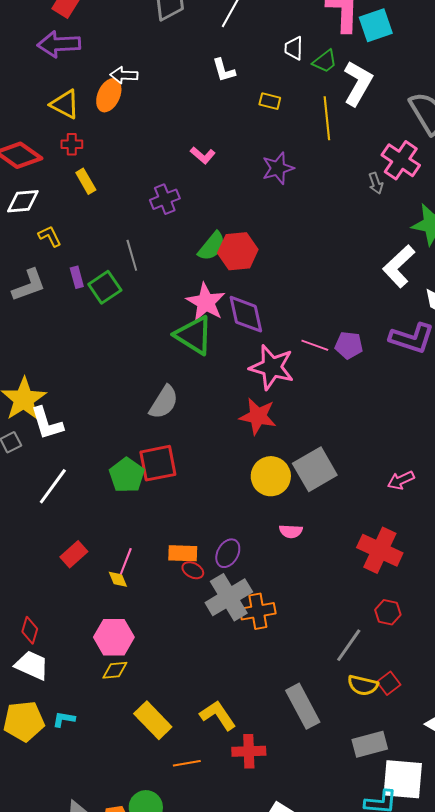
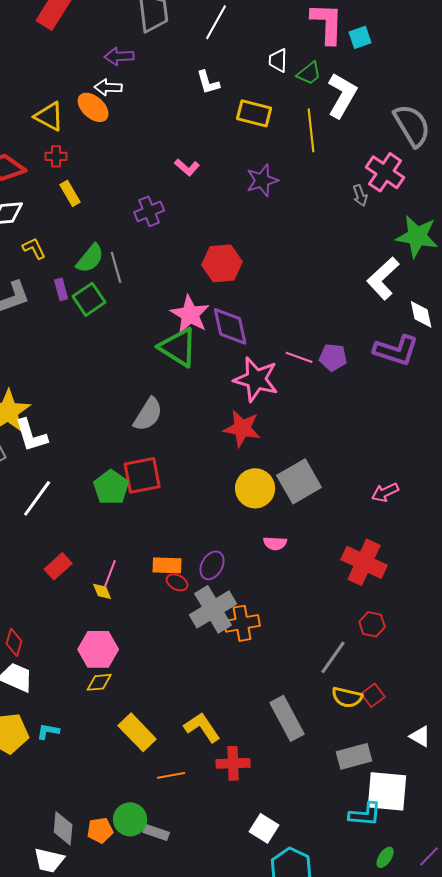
cyan square: (376, 25) -> (360, 37), size x0.7
purple arrow: (59, 44) -> (119, 56), moved, size x0.7
orange ellipse: (109, 95) -> (93, 107), turned -72
yellow rectangle: (270, 101) -> (254, 113), size x1.6
green semicircle: (212, 246) -> (90, 258), moved

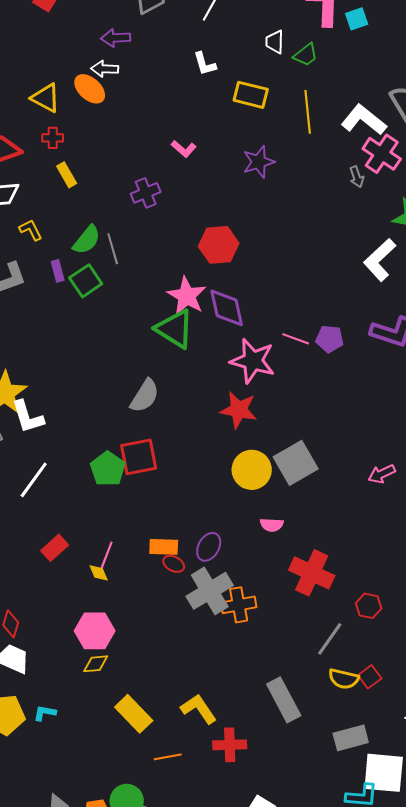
white L-shape: (342, 95) -> (364, 120), moved, turned -81
red cross: (364, 562) -> (312, 573), moved

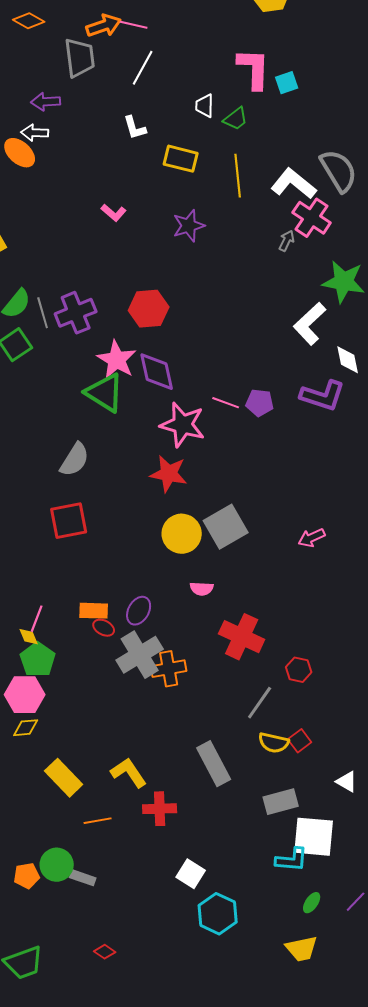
gray arrow: (357, 177) -> (287, 241), turned -135
purple cross: (146, 193) -> (76, 313), moved, size x1.4
green pentagon: (108, 469) -> (38, 660), moved

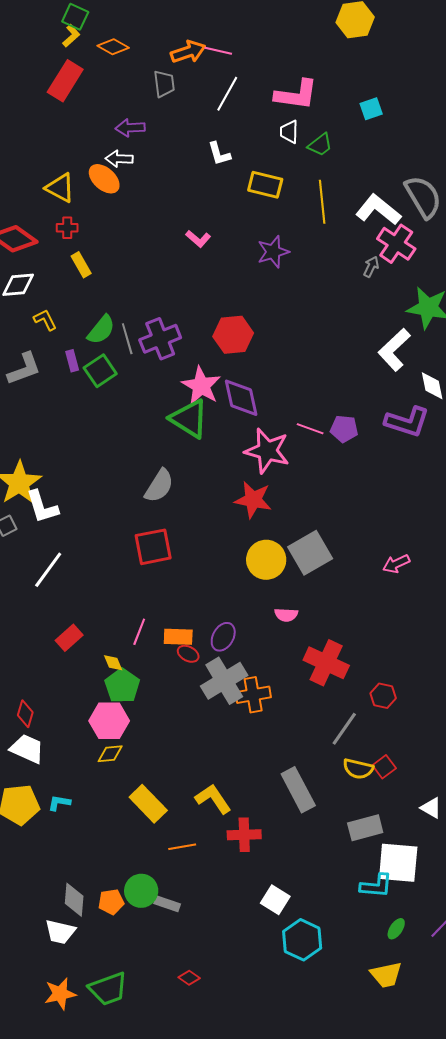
gray trapezoid: (80, 58) -> (164, 84), size x0.7
pink L-shape: (254, 69) -> (296, 95), moved, turned 96
pink line: (37, 619) -> (139, 632), moved

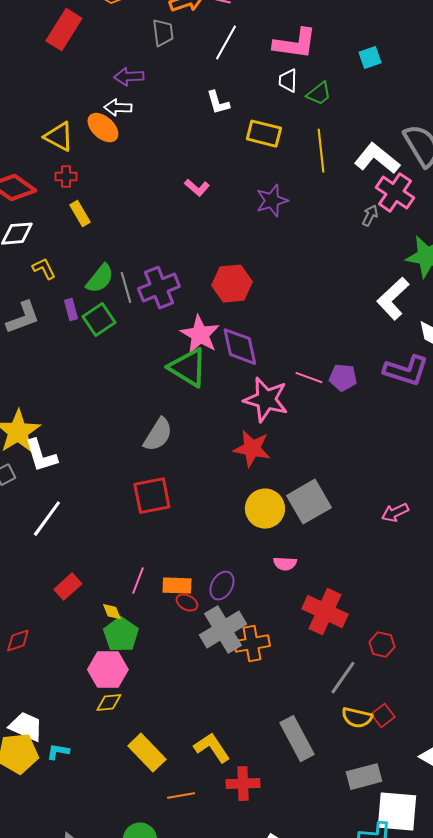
red diamond: (25, 714) -> (18, 641), moved, turned 56
white trapezoid: (27, 749) -> (26, 727), moved

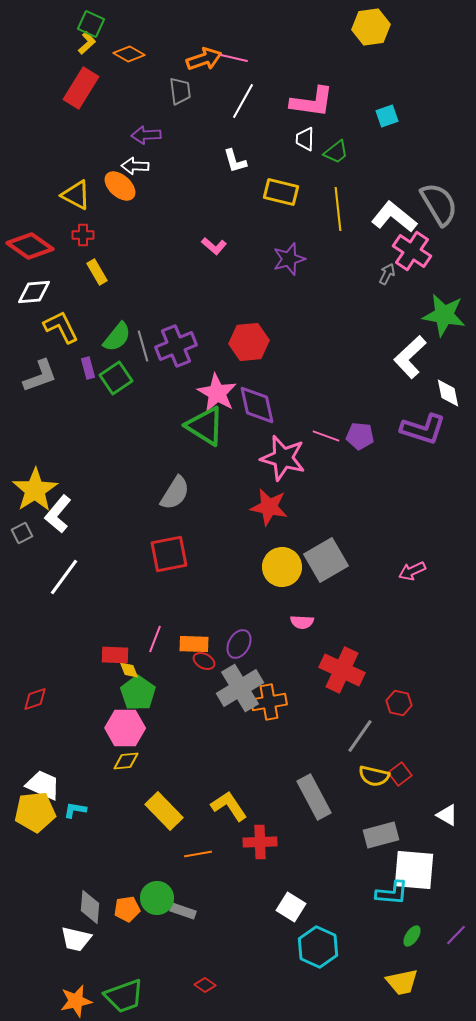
yellow L-shape: (44, 269) -> (61, 327), size x1.5
white L-shape: (41, 456) -> (58, 514), turned 57
red rectangle: (68, 587) -> (115, 655), moved, turned 44

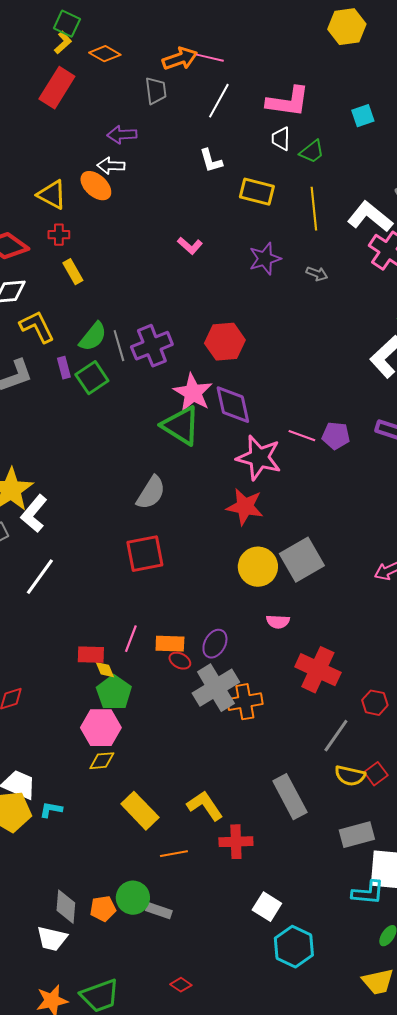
gray arrow: (387, 274) -> (317, 274), moved, turned 85

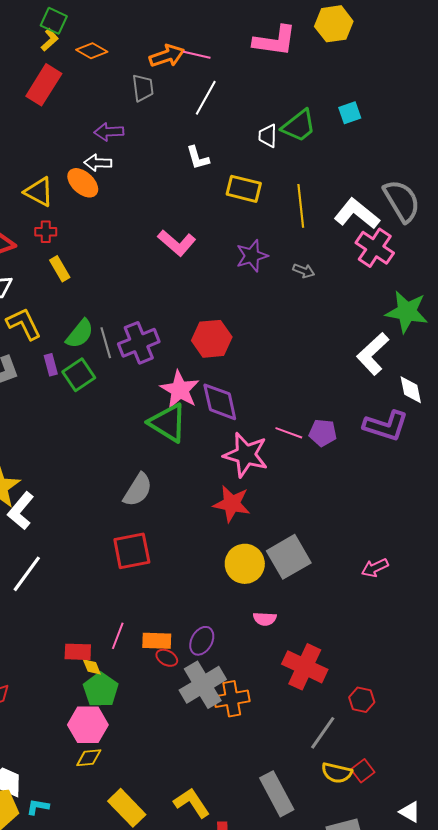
pink L-shape: (288, 102) -> (275, 41), moved
green trapezoid: (312, 152) -> (299, 126), moved, size x1.4
pink L-shape: (190, 246) -> (177, 243), size x1.5

